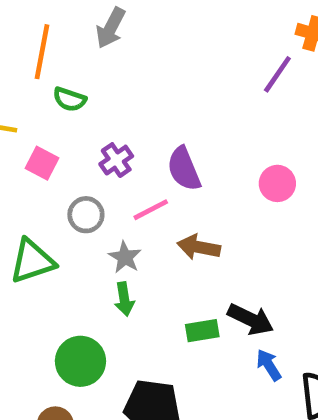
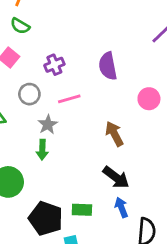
green semicircle: (70, 99) -> (20, 26), moved
purple semicircle: (184, 169) -> (108, 66), moved
brown arrow: (199, 247) -> (114, 134), moved, turned 40
green rectangle: (202, 331) -> (82, 210), moved

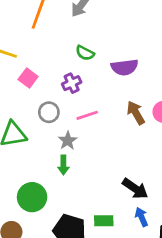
green semicircle: (20, 26) -> (85, 53), moved
purple semicircle: (108, 66) -> (125, 67), moved, turned -84
brown arrow: (114, 134) -> (136, 113), moved

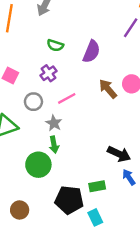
purple semicircle: (125, 67) -> (91, 52), turned -50
green circle: (32, 197) -> (38, 165), moved

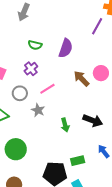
green arrow: (54, 145) -> (65, 125), moved
black arrow: (119, 154) -> (93, 120), moved
green circle: (38, 165) -> (16, 149), moved

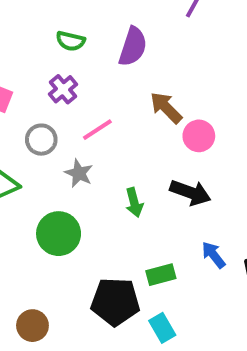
pink circle: (101, 73) -> (199, 136), moved
green circle: (16, 149) -> (59, 234), moved

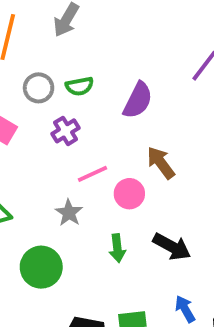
green semicircle: (71, 41) -> (79, 86), turned -32
pink circle: (199, 136) -> (129, 194), moved
gray circle: (41, 140) -> (39, 88), moved

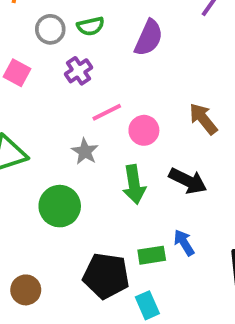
brown arrow: (161, 163) -> (203, 119), moved
green arrow: (117, 248) -> (134, 185), size x1.4
blue arrow: (185, 309) -> (184, 243), moved

